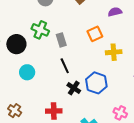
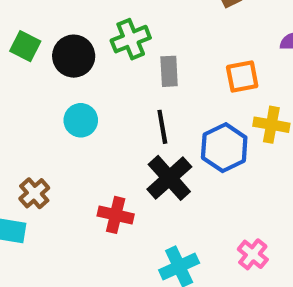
green cross: (40, 30) -> (131, 39), turned 30
blue hexagon: (96, 83) -> (224, 148), moved
black cross: (74, 88) -> (169, 178), size x1.5

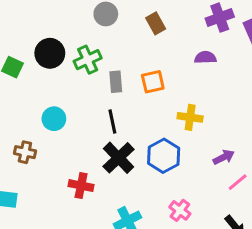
black circle: (74, 56) -> (50, 53), moved
orange square: (242, 77) -> (153, 82), moved
blue hexagon: (224, 148) -> (164, 156), moved
brown cross: (34, 193) -> (25, 152), moved, turned -35

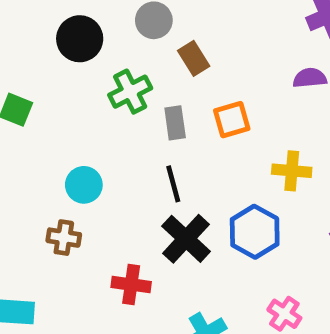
brown rectangle: (156, 23) -> (194, 58), moved
black circle: (50, 53) -> (80, 39), moved
brown cross: (25, 152) -> (64, 238), moved

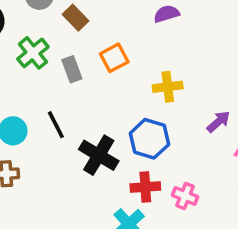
black line: (173, 184) -> (56, 125), moved
red cross: (131, 284) -> (145, 187), moved

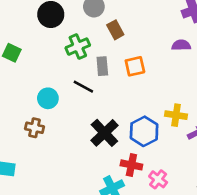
yellow cross: (168, 87) -> (176, 115), moved
black line: (56, 125) -> (83, 87), moved, turned -50

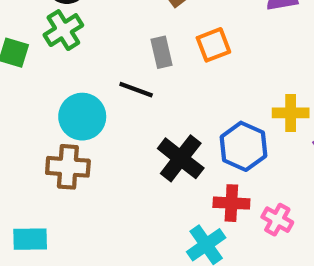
green cross: (78, 47) -> (63, 30), moved
cyan circle: (48, 98) -> (82, 117), size x1.4
brown cross: (35, 128) -> (68, 167), size x1.4

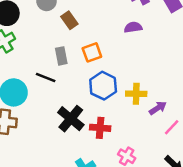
blue hexagon: (243, 146) -> (103, 86), moved
red cross: (231, 203) -> (100, 128), moved

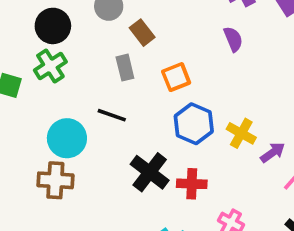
purple semicircle: (133, 27) -> (233, 39), turned 78
gray rectangle: (61, 56) -> (125, 68), moved
yellow cross: (136, 94) -> (241, 133), turned 30

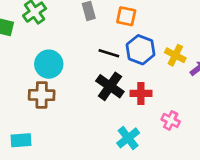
orange square: (176, 77) -> (126, 16), turned 36
black line: (112, 115) -> (109, 53), moved

